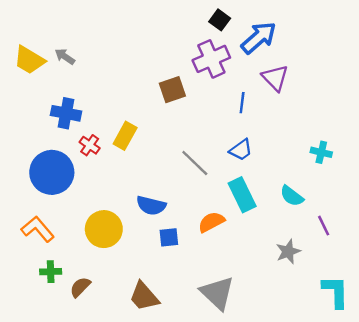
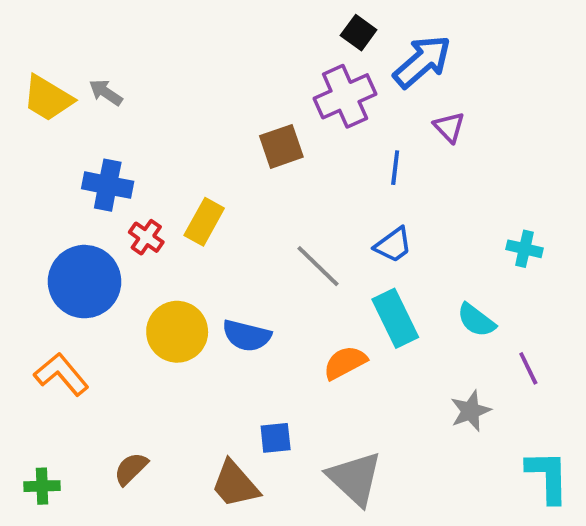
purple triangle: (275, 78) -> (449, 127), size x0.7
yellow circle: (104, 229) -> (177, 332), moved
blue square: (169, 237) -> (276, 438), moved
green cross: (51, 272) -> (42, 486), moved

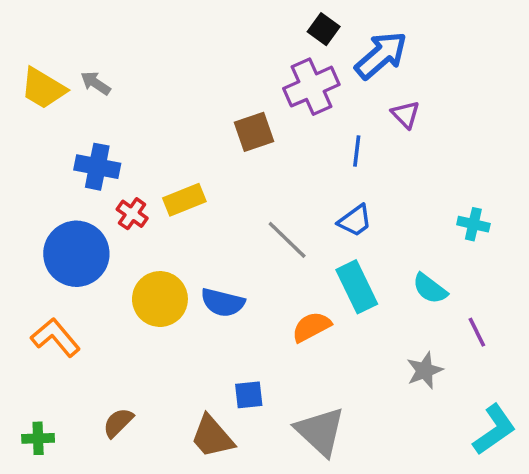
yellow rectangle: (204, 222) -> (184, 200), turned 39
cyan L-shape: (548, 476) -> (494, 430), turned 56

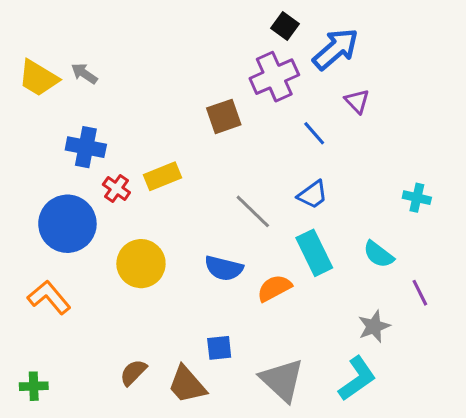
blue line: (357, 151) -> (314, 133), turned -48
blue semicircle: (223, 303) -> (224, 268), moved
brown semicircle: (118, 423) -> (133, 372), moved
cyan L-shape: (494, 430) -> (357, 379), moved

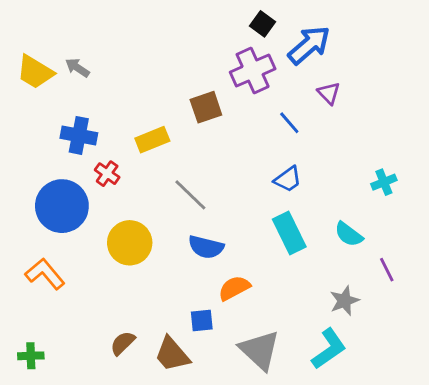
yellow rectangle: (162, 176) -> (152, 140), moved
cyan cross: (417, 198) -> (384, 182), turned -35
gray line: (253, 211) -> (190, 195), moved
orange semicircle: (274, 288) -> (234, 288), moved

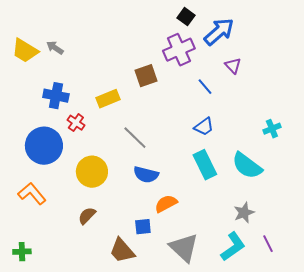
cyan semicircle: (349, 234) -> (247, 166), size x1.5
purple line: (387, 270) -> (268, 244), moved
brown semicircle: (123, 343) -> (87, 216), moved

